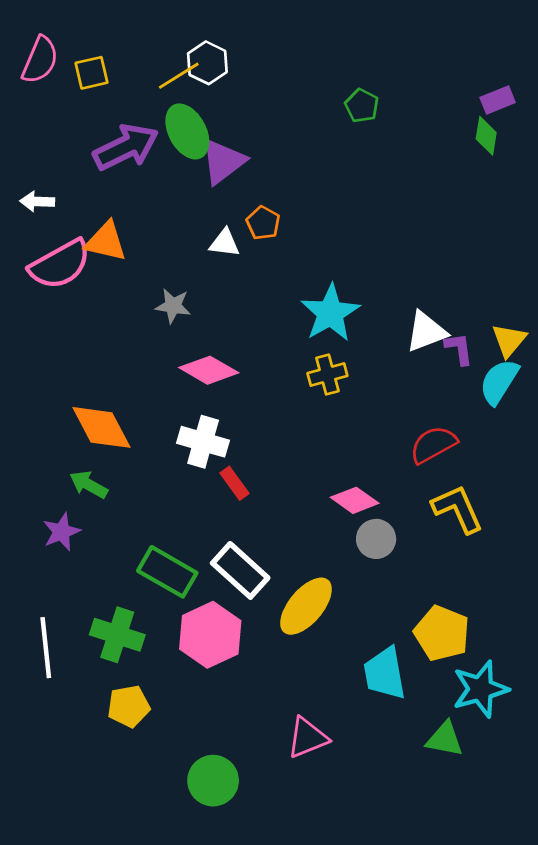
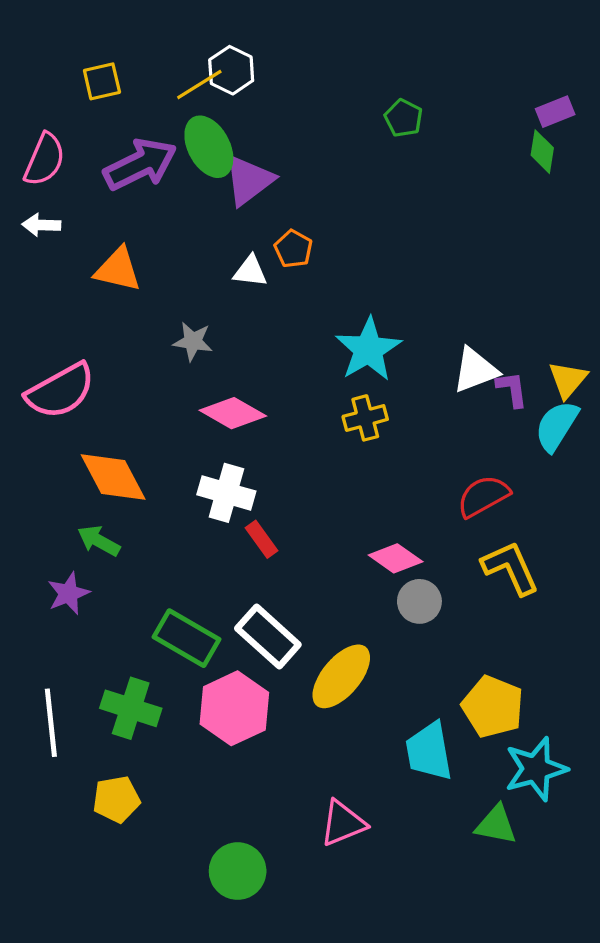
pink semicircle: (40, 60) -> (45, 160), moved
pink semicircle: (60, 264) -> (60, 391), moved
yellow pentagon: (129, 706) -> (116, 799), moved

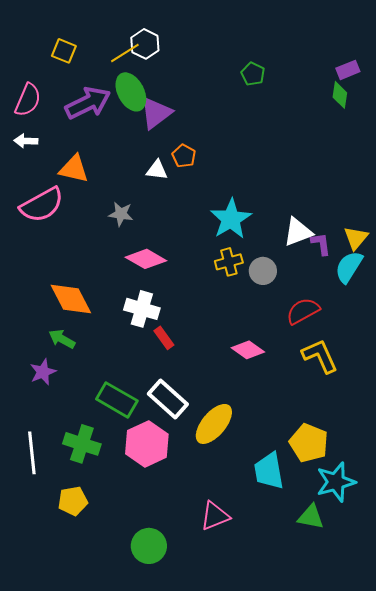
yellow square: (102, 81) -> (64, 51), turned 35
pink semicircle: (60, 391) -> (42, 205), moved
gray circle: (419, 601) -> (263, 271), moved

